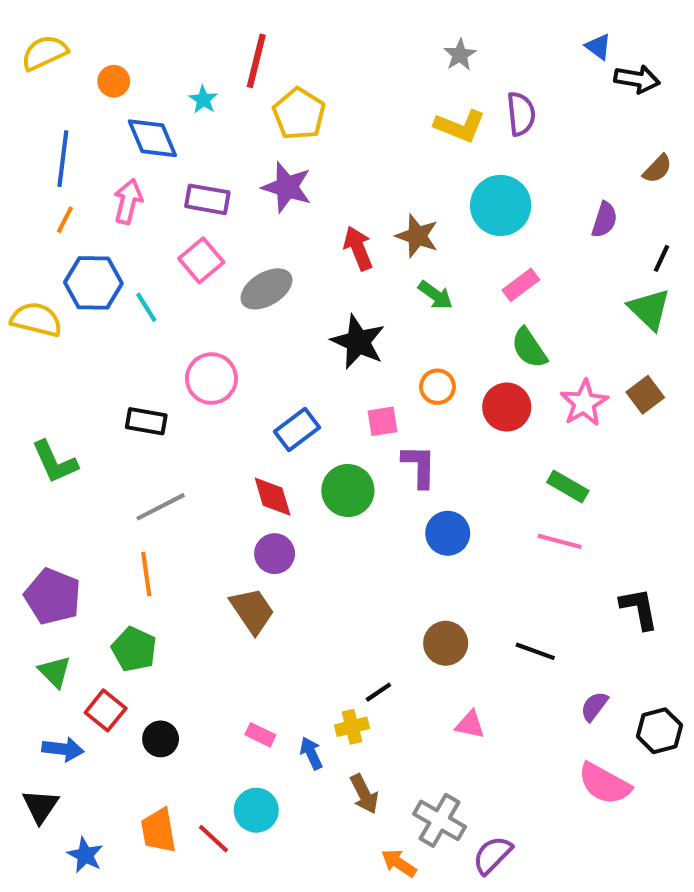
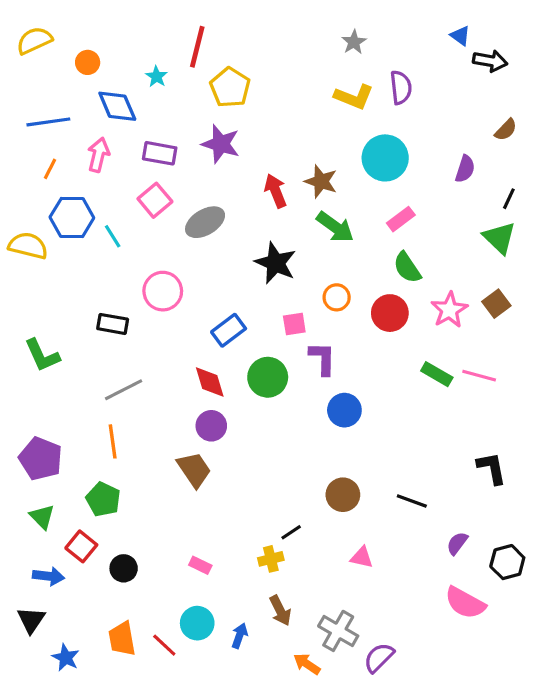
blue line: (63, 159) -> (48, 122), turned 75
green arrow: (435, 295) -> (335, 227), size x1.4
pink line: (560, 541) -> (479, 376), moved
blue arrow: (311, 753) -> (239, 636), moved, turned 45

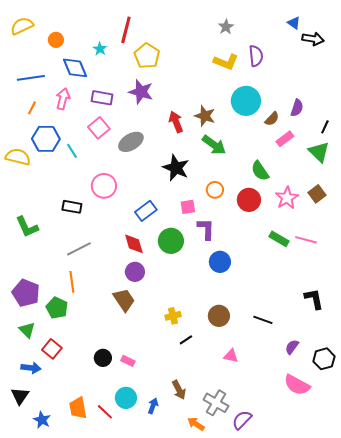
brown semicircle: (506, 130) -> (272, 119), moved
pink rectangle: (401, 219) -> (285, 139), moved
green pentagon: (103, 499) -> (57, 308), moved
yellow cross: (271, 559) -> (173, 316), moved
black circle: (124, 568) -> (103, 358), moved

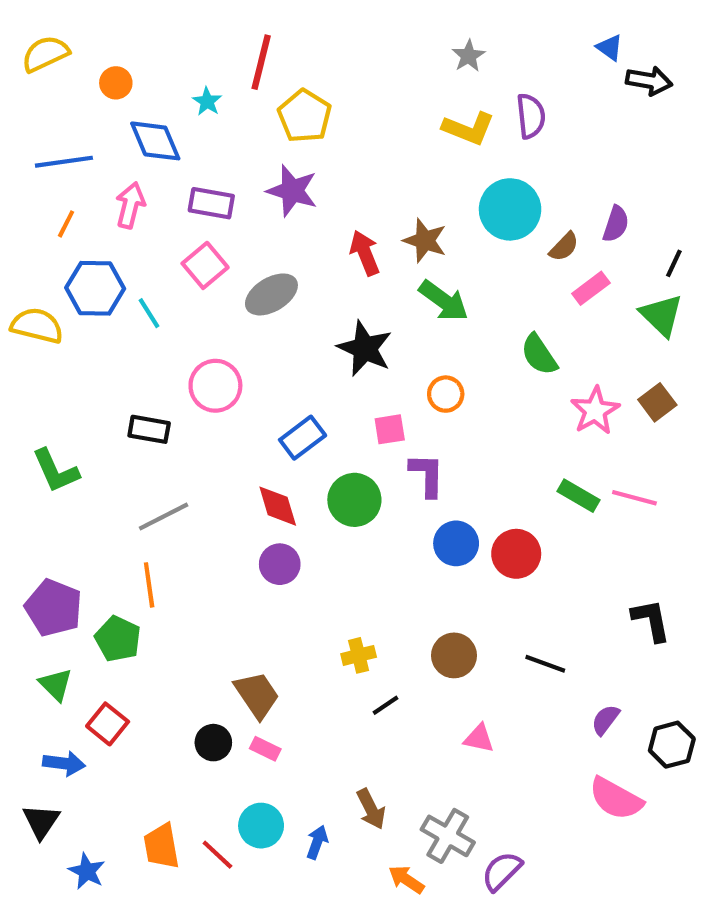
red circle: (249, 200) -> (516, 554), moved
brown trapezoid: (124, 300) -> (257, 695), moved

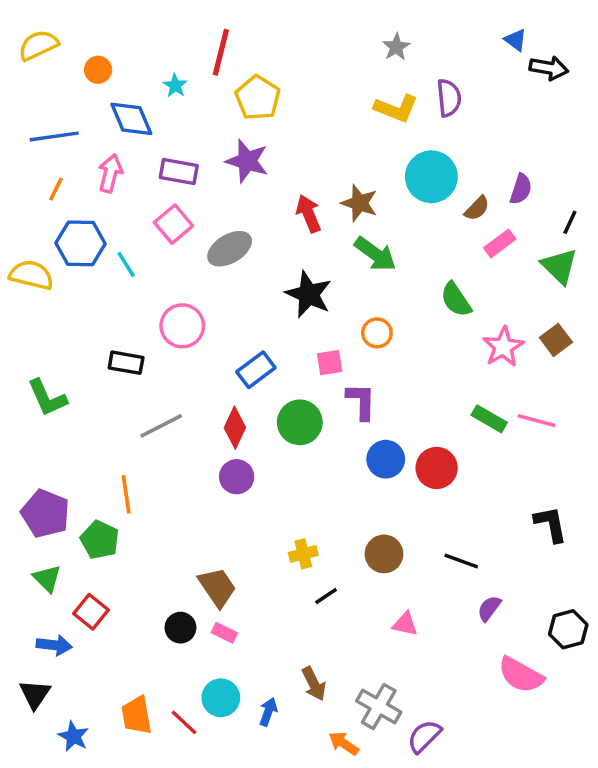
red diamond: (278, 506) -> (235, 428), turned 42
gray line: (164, 516) -> (161, 426), moved
purple semicircle: (605, 720) -> (489, 608), moved

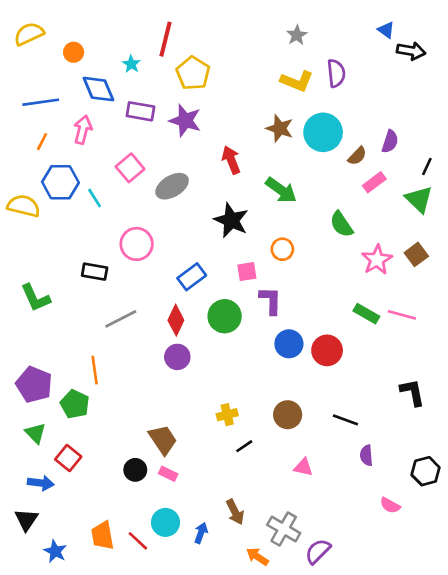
purple rectangle: (179, 171) -> (141, 111), moved
brown star: (359, 203) -> (280, 128), moved
purple semicircle: (489, 608) -> (366, 455), turned -42
pink semicircle: (521, 675) -> (390, 505), size x0.6

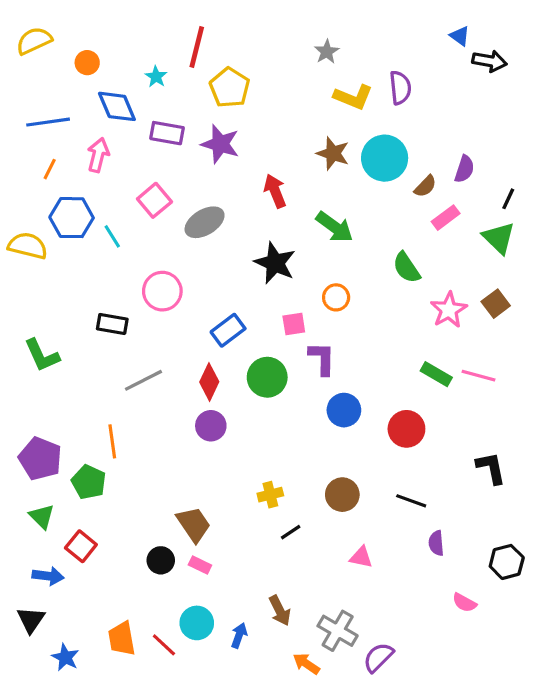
gray star: (297, 35) -> (327, 52), moved
red circle: (327, 350) -> (406, 429), moved

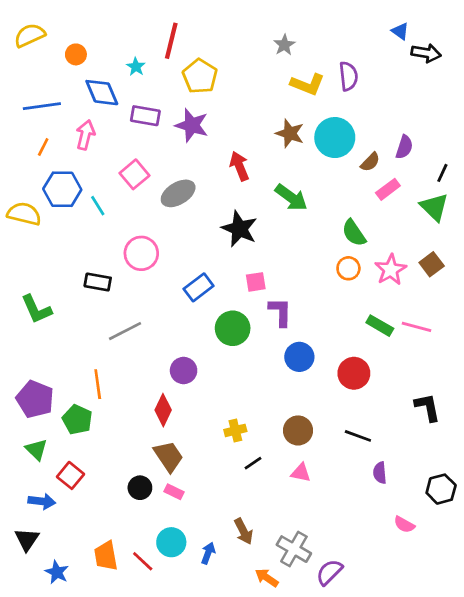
orange circle: (336, 297) -> (348, 268), moved
red diamond: (209, 382) -> (163, 410), moved
pink triangle: (361, 557) -> (301, 473), moved

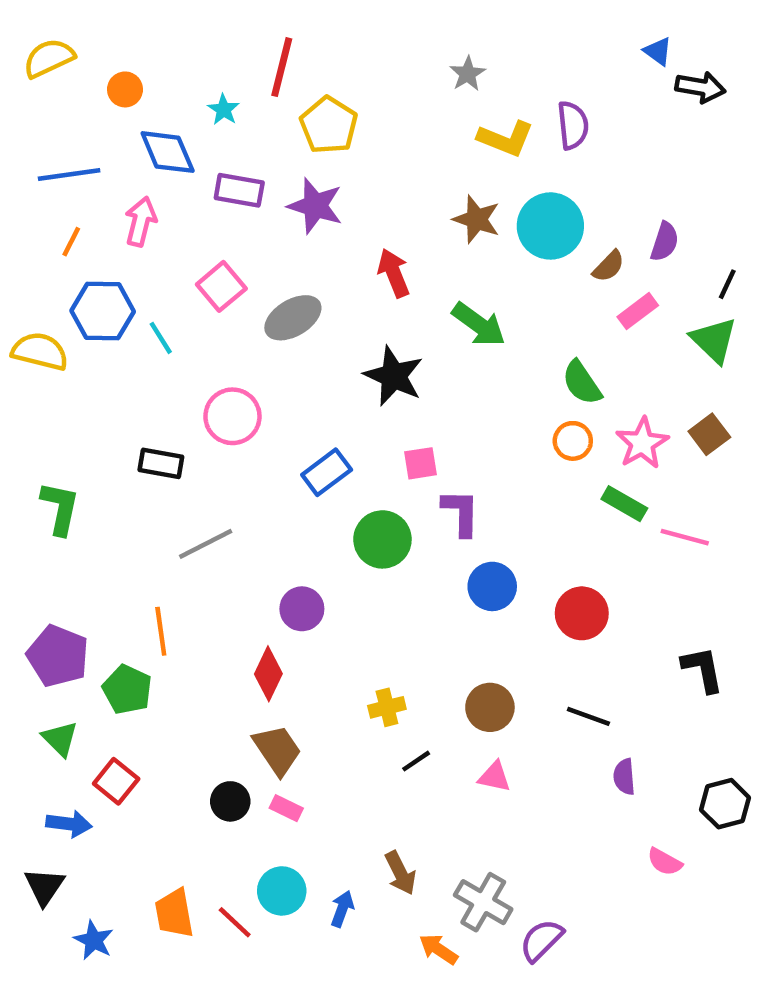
green L-shape: (36, 309) -> (60, 508), turned -144
green rectangle: (380, 326) -> (624, 504), moved

